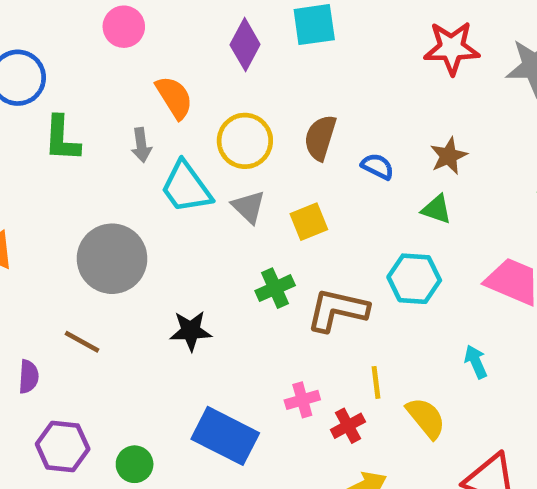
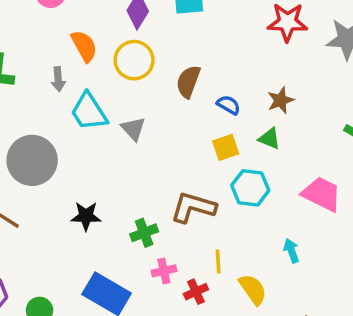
yellow circle: (245, 141) -> (134, 60), moved
yellow square: (309, 222) -> (226, 147), moved
green cross: (275, 288) -> (144, 233), moved

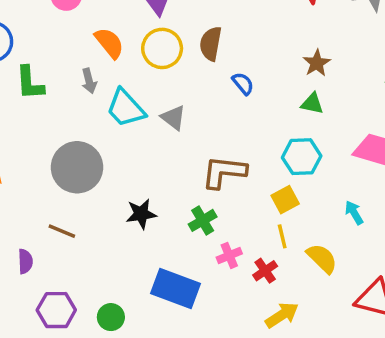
brown semicircle: (188, 82) -> (211, 44), moved
blue semicircle: (229, 105) -> (243, 83), moved, turned 30
yellow square: (226, 147) -> (285, 200), moved
brown L-shape: (193, 207) -> (224, 172), moved

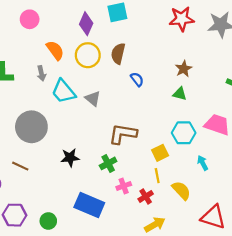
cyan hexagon: (302, 157) -> (184, 133), moved

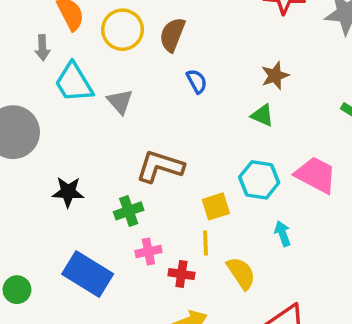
red cross: (146, 196) -> (181, 274), turned 32

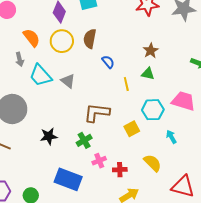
yellow line: (206, 243) -> (126, 84), moved

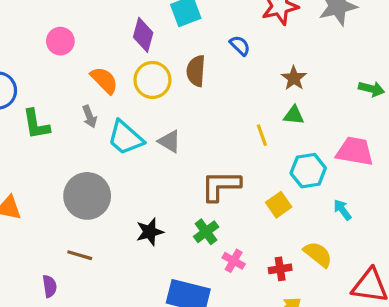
blue semicircle: (108, 62) -> (240, 46), moved
pink cross: (99, 161) -> (234, 261), turned -32
red cross: (120, 170) -> (280, 269), moved

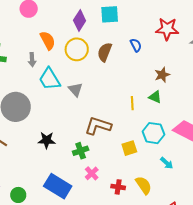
cyan arrow: (342, 210) -> (167, 163), turned 152

